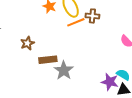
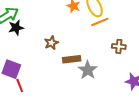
brown cross: (92, 16) -> (119, 46), moved

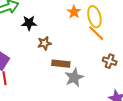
orange line: (100, 22) -> (96, 33), turned 54
black star: (16, 28) -> (29, 23), moved

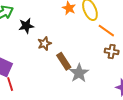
orange line: (96, 33) -> (106, 31), moved
brown rectangle: (61, 64) -> (64, 61), turned 60

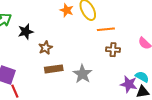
orange line: (106, 31) -> (106, 29), turned -36
brown rectangle: (64, 61) -> (54, 69), moved, turned -60

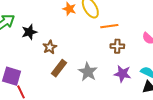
brown rectangle: (54, 69) -> (59, 68), turned -42
purple star: (129, 84) -> (122, 74), moved

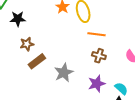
brown star: (50, 47) -> (27, 44), moved
purple star: (122, 74) -> (97, 84), turned 30

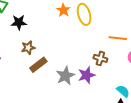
orange line: (97, 34) -> (118, 38), moved
purple star: (97, 84) -> (87, 75), moved

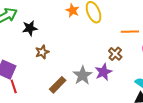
brown cross: (100, 58) -> (115, 54), turned 32
brown rectangle: (38, 65) -> (58, 85), moved

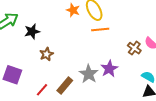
orange line: (130, 32) -> (100, 29), moved
brown cross: (115, 54) -> (134, 48), moved
red line: (14, 86) -> (42, 90), moved, turned 64

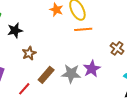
gray star: (89, 74) -> (71, 74), turned -30
brown rectangle: (65, 85) -> (46, 75), moved

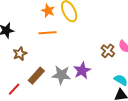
orange line: (83, 29) -> (48, 33), moved

